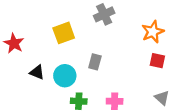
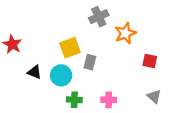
orange star: (153, 32) -> (125, 33), moved
yellow square: (64, 33) -> (70, 48), moved

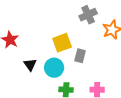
black triangle: (34, 72) -> (30, 65), turned 32

